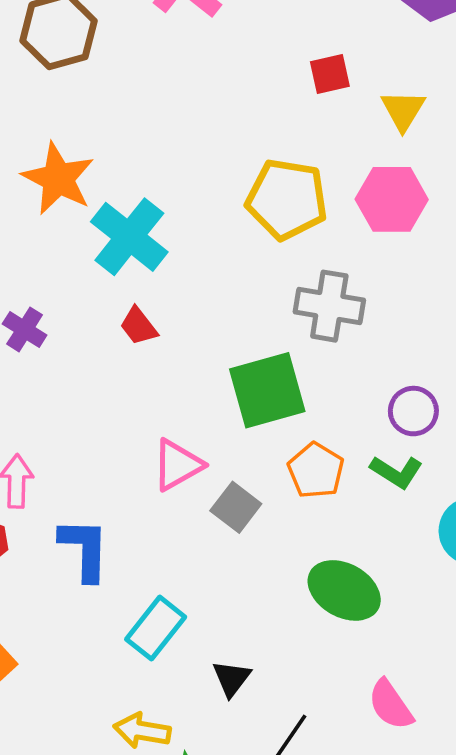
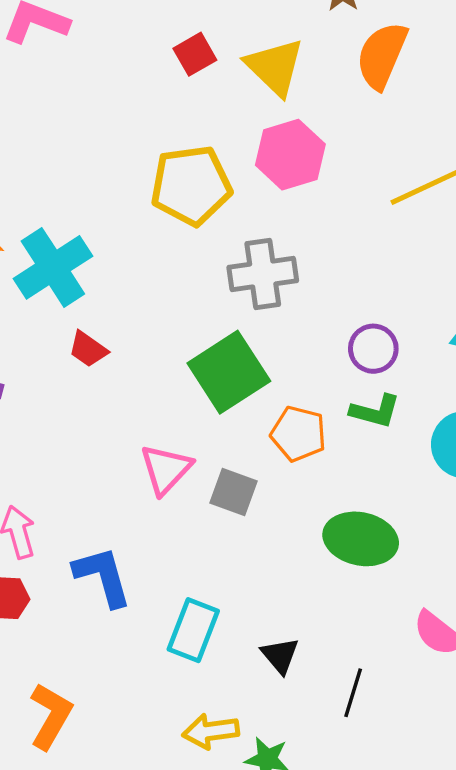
yellow triangle: (403, 110) -> (275, 67), size x1.4
cyan cross: (129, 237) -> (53, 267), turned 36

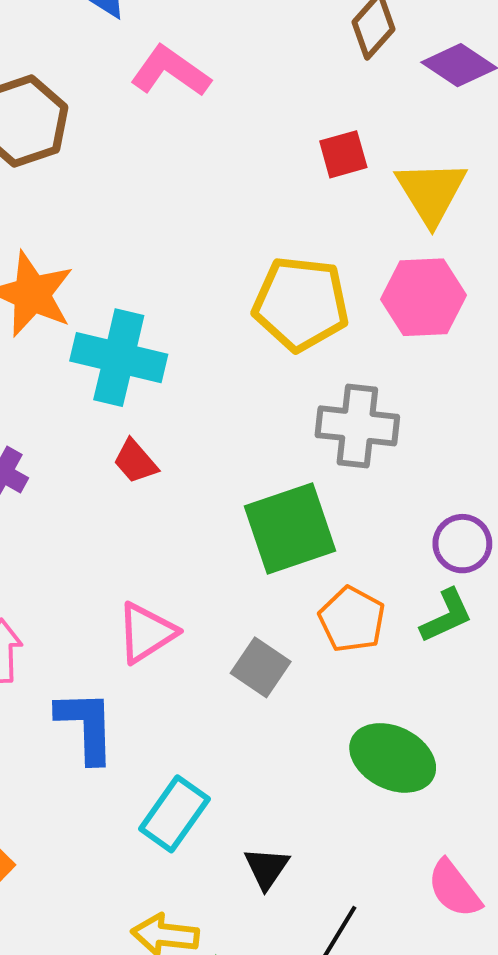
cyan cross: (53, 267) -> (119, 358), turned 32
green L-shape: (375, 411) -> (446, 616), turned -54
pink triangle: (166, 469) -> (146, 633), moved

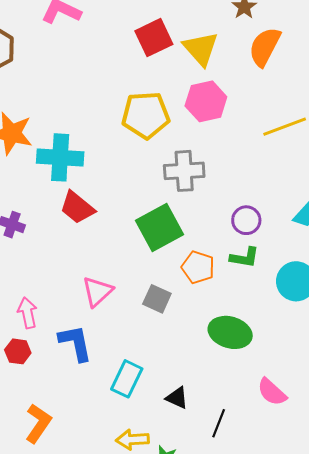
red square: (343, 154) -> (154, 38), size x1.5
red trapezoid: (135, 461) -> (77, 208), size x1.5
green L-shape: (446, 616) -> (245, 257), turned 44
black triangle: (266, 868) -> (177, 398), turned -30

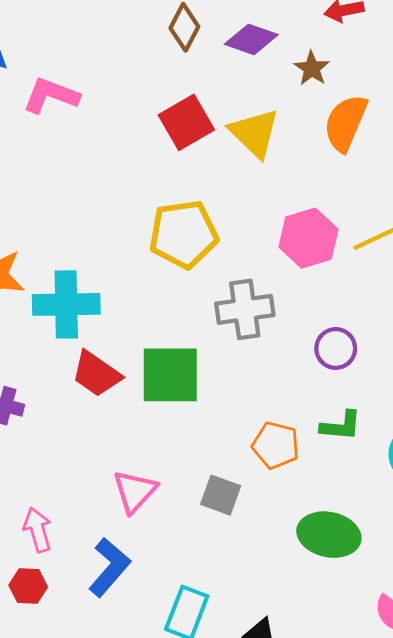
pink hexagon: (206, 101) -> (308, 238), moved
purple circle: (246, 220) -> (336, 348), moved
green square: (160, 228) -> (170, 375), moved, turned 33
blue L-shape: (75, 343) -> (109, 567), turned 57

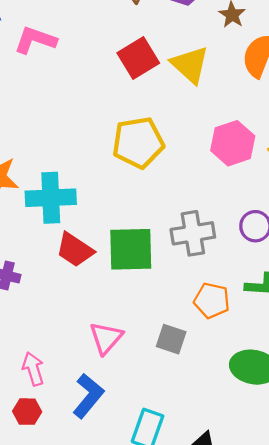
gray cross: (245, 309) -> (193, 233), moved

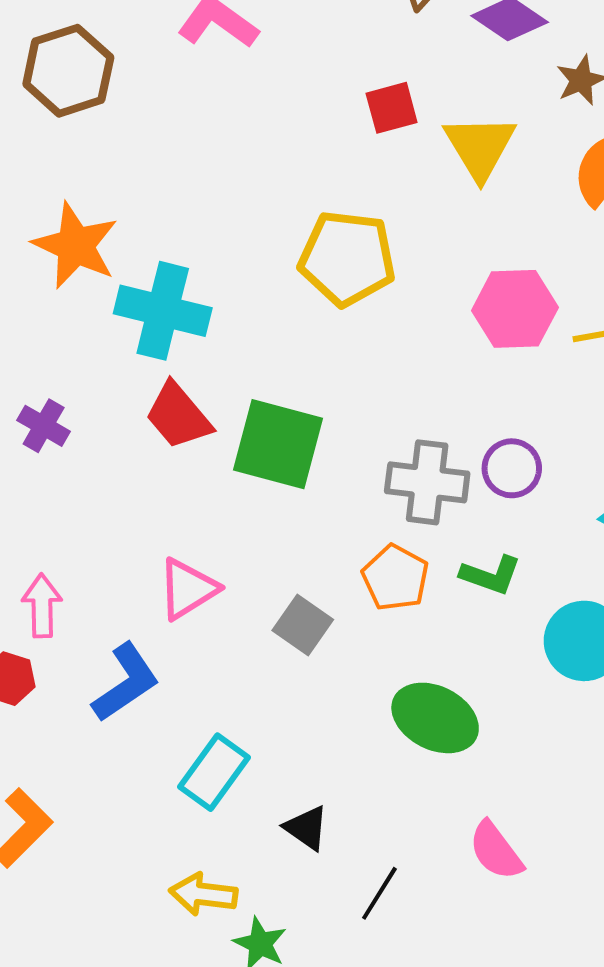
red square: (138, 58) -> (392, 108), size x0.7
gray cross: (193, 233) -> (427, 482), moved

